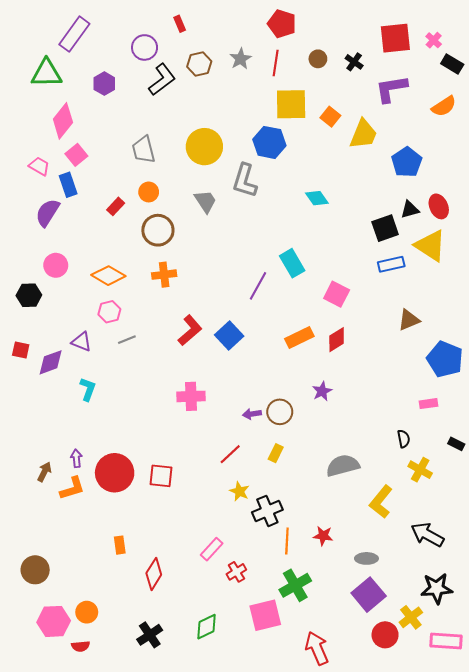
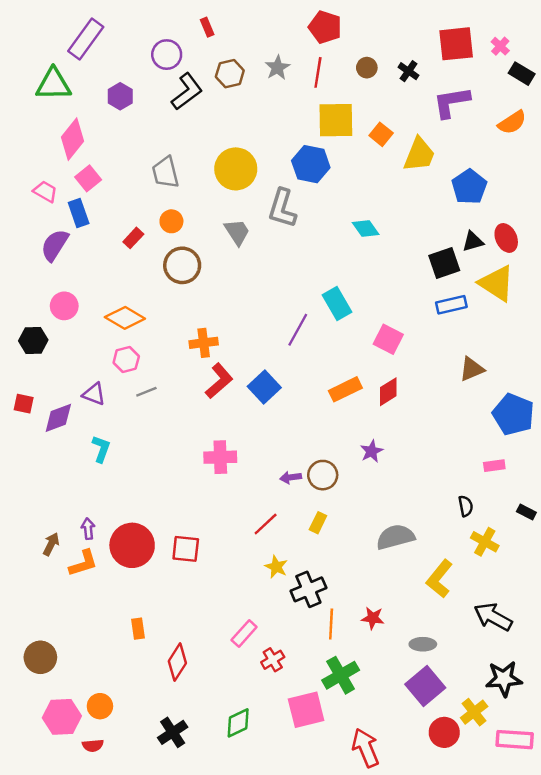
orange cross: (164, 275) -> (204, 343), moved

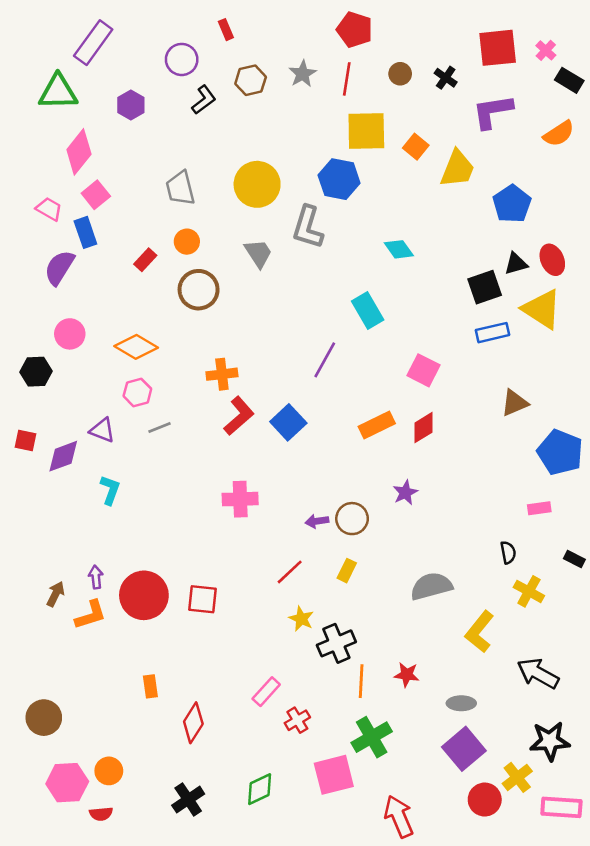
black L-shape: (187, 91) -> (204, 100), size x0.7
cyan rectangle: (337, 304) -> (368, 310), moved

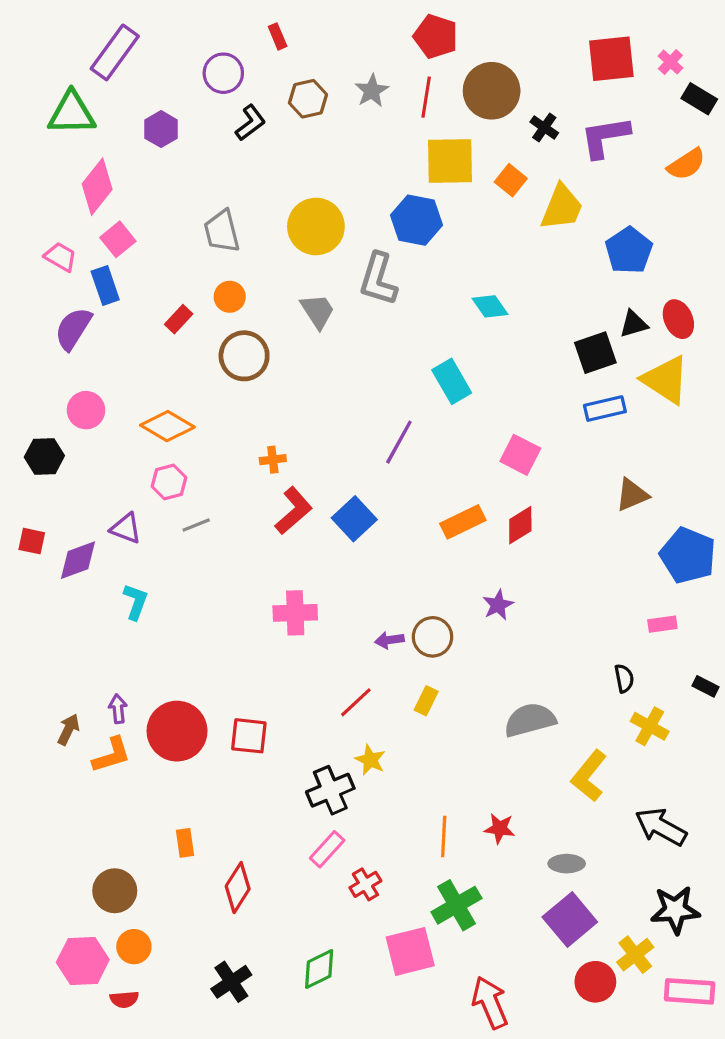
brown circle: (400, 74) -> (492, 91), size x2.0
black cross: (446, 78) -> (544, 127), moved
orange cross: (222, 374) -> (273, 460), size x0.7
black cross: (336, 643) -> (330, 790), moved
brown circle: (44, 718) -> (115, 891), moved

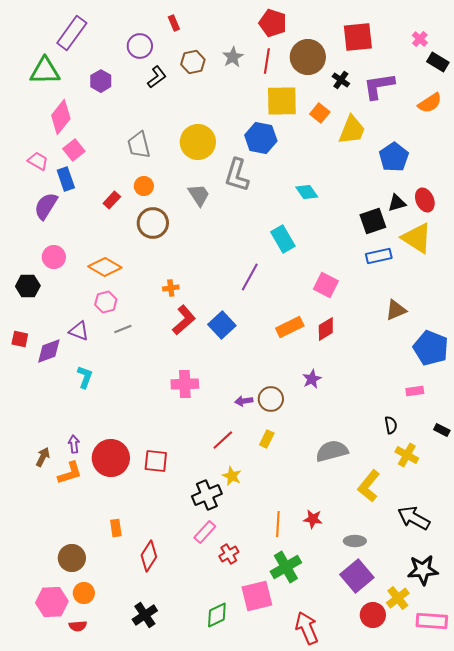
red square: (611, 59) -> (358, 37), moved
green diamond: (319, 969) -> (217, 615), moved

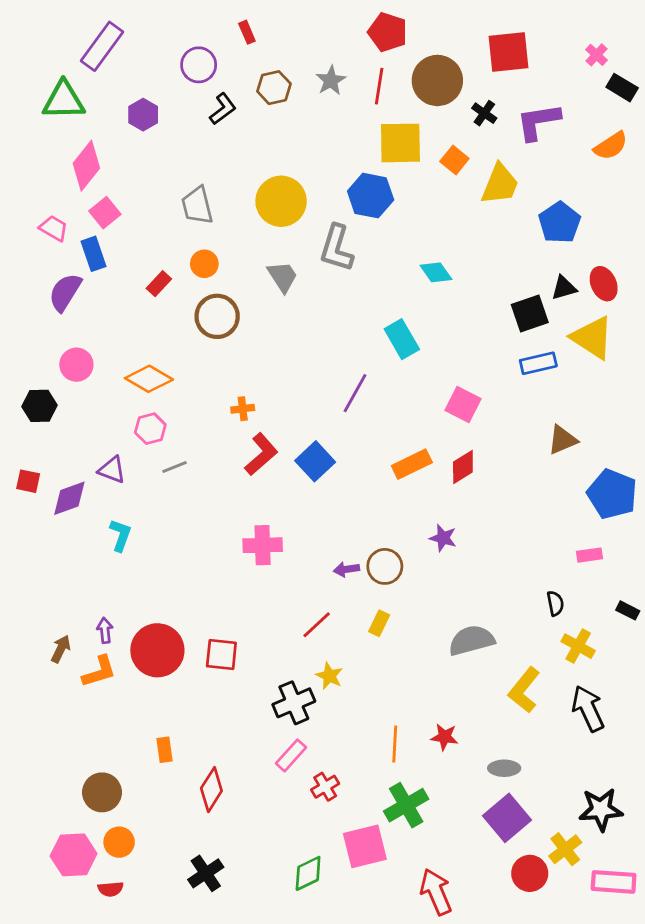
purple star: (312, 379) -> (443, 538), turned -30
black arrow: (414, 518) -> (588, 709), moved, turned 36

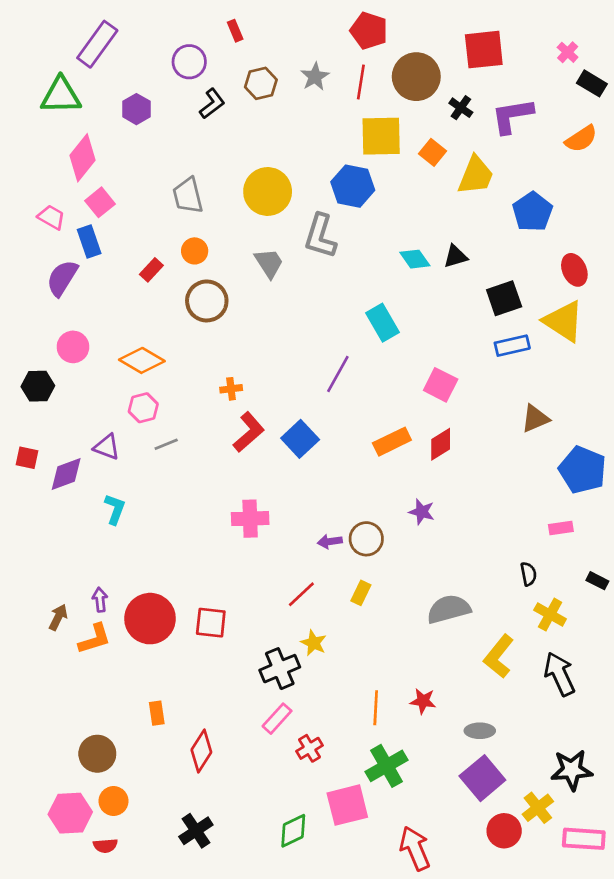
black triangle: (564, 288) -> (455, 256), moved

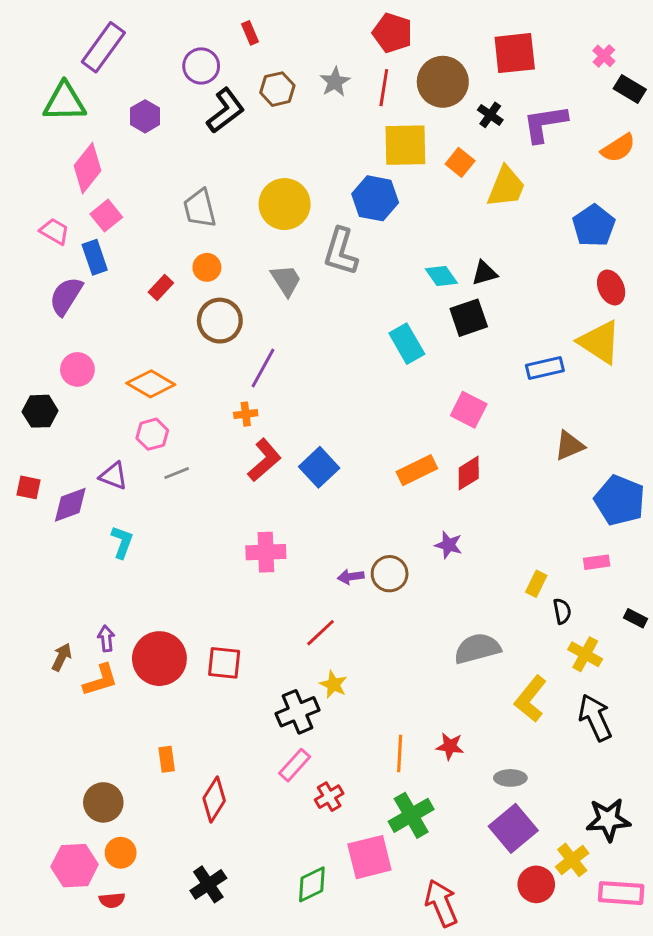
black L-shape: (212, 104) -> (226, 111), size x1.4
blue pentagon: (532, 212) -> (594, 226), moved
black square: (504, 298) -> (469, 318), moved
purple line: (338, 374) -> (263, 368), moved
yellow rectangle: (361, 593) -> (536, 584), moved

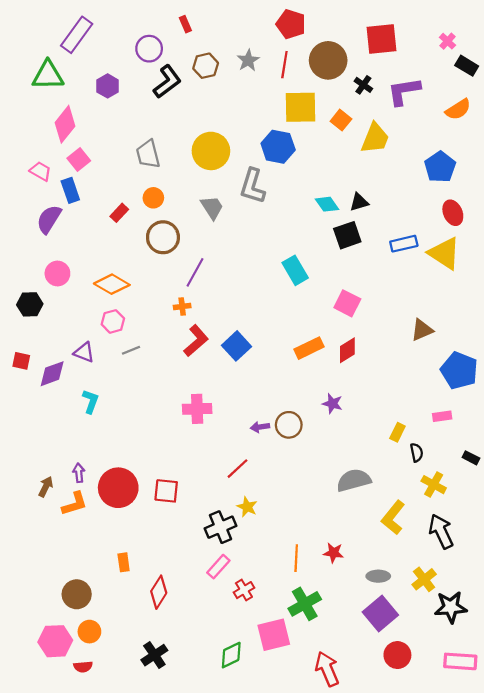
cyan rectangle: (407, 344) -> (295, 270), moved
blue rectangle: (545, 368) -> (404, 244), moved
yellow cross: (572, 860) -> (424, 579), moved

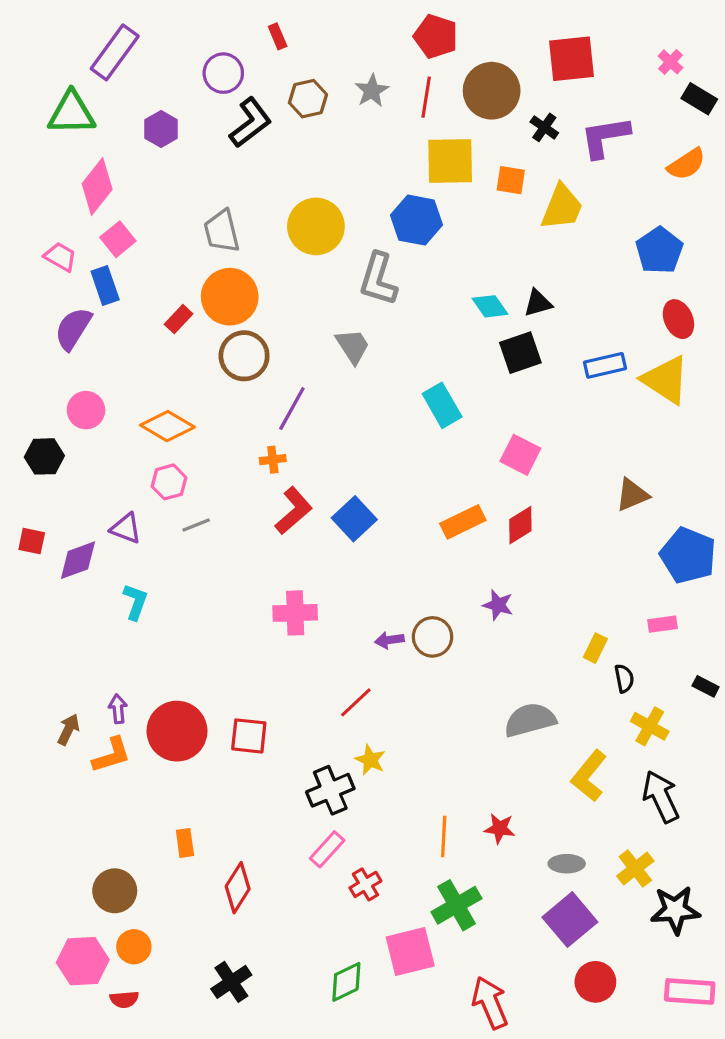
orange square: (341, 120) -> (511, 180), turned -30
orange circle: (153, 198) -> (230, 297), size x1.8
gray trapezoid: (212, 207) -> (353, 346), moved

